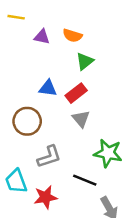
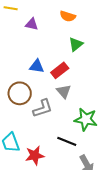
orange semicircle: (72, 36) -> (68, 16), moved
green triangle: (85, 61) -> (76, 44), moved
gray L-shape: (49, 157) -> (43, 108), moved

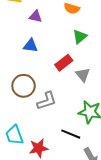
blue triangle: (37, 66) -> (31, 46), moved
gray triangle: (64, 91) -> (83, 75), moved

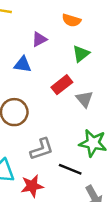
purple triangle: (36, 16) -> (39, 39), moved, turned -40
gray L-shape: (47, 101) -> (42, 149), moved

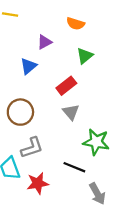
blue triangle: (23, 64) -> (28, 66), turned -48
gray triangle: (85, 99) -> (71, 112), moved
gray L-shape: (42, 149) -> (32, 148), moved

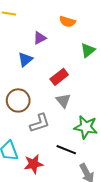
green triangle: (85, 56) -> (88, 50), moved
gray L-shape: (32, 148) -> (40, 123), moved

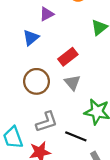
brown circle: (18, 100) -> (37, 81), moved
gray L-shape: (40, 123) -> (47, 122), moved

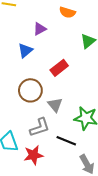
gray triangle: (72, 83) -> (55, 105), moved

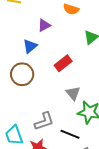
brown circle: (30, 90) -> (22, 74), moved
gray triangle: (55, 105) -> (73, 93), moved

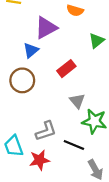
purple triangle: (44, 25) -> (46, 28), size x1.6

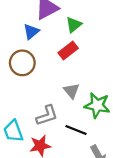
green triangle: (97, 41) -> (74, 25), moved
gray triangle: (77, 101) -> (71, 91), moved

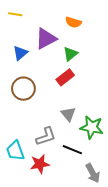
blue triangle: (31, 32) -> (20, 53), moved

